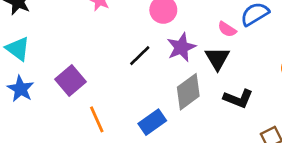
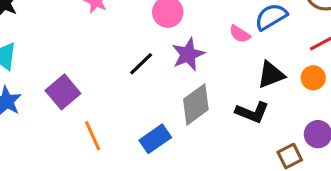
black triangle: (217, 58) -> (271, 75), moved, turned 40

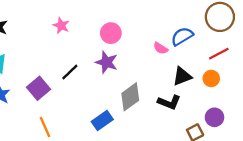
purple star: (188, 54) -> (107, 62), moved, turned -30
black line: (141, 64) -> (70, 72), moved
orange line: (93, 136) -> (45, 127), moved

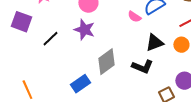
purple square: (39, 88) -> (21, 22), moved, turned -30

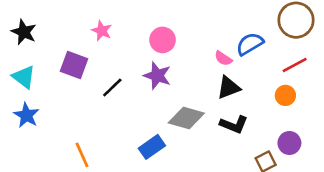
black triangle: (154, 43) -> (229, 87), moved
gray diamond: (106, 62) -> (186, 118), turned 52

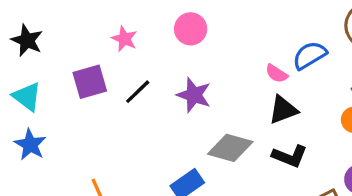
pink circle: (163, 40) -> (191, 29), moved
purple square: (74, 65) -> (90, 82), turned -36
black line: (112, 87) -> (138, 92), moved

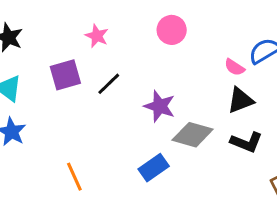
pink circle: (191, 29) -> (172, 30), moved
purple star: (194, 95) -> (160, 106), moved

